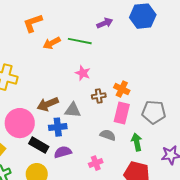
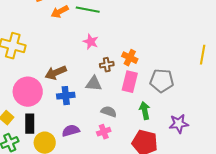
gray triangle: (73, 110) -> (94, 84), moved
gray semicircle: (108, 135) -> (109, 112), moved
black rectangle: (39, 145) -> (30, 124), moved, turned 60
purple semicircle: (63, 152) -> (71, 131), moved

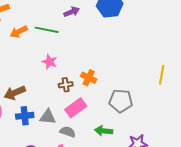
pink rectangle: (130, 82) -> (76, 108), moved, turned 40
gray triangle: (94, 84) -> (48, 117), moved
green arrow: (145, 111) -> (104, 131), turned -72

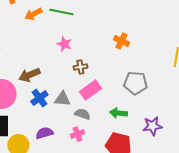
orange cross: (89, 78) -> (121, 41), moved
blue cross: (25, 116) -> (39, 98), turned -30

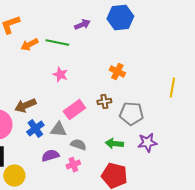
brown cross: (80, 67) -> (104, 102), moved
pink rectangle: (90, 90) -> (74, 110), moved
purple star: (152, 126) -> (147, 143), moved
purple semicircle: (44, 133) -> (50, 156), moved

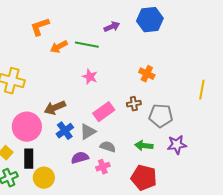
gray triangle: (58, 130) -> (88, 132), turned -36

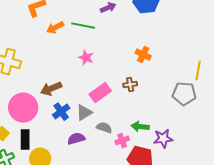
gray pentagon: (161, 116) -> (184, 94), moved
purple star: (177, 145) -> (163, 139), moved
pink cross: (103, 167) -> (122, 141), moved

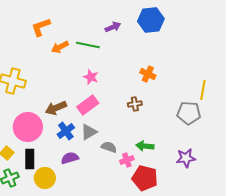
pink rectangle: (100, 93) -> (88, 105), moved
purple semicircle: (76, 139) -> (70, 158), moved
purple star: (163, 139) -> (186, 158), moved

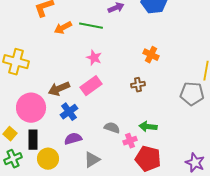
gray triangle: (89, 132) -> (92, 160), moved
purple star: (186, 158) -> (195, 163), moved, turned 30

